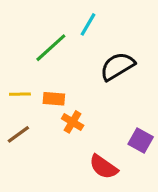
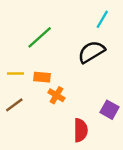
cyan line: (88, 24) -> (102, 19), moved
red semicircle: (103, 167) -> (81, 130), turned -125

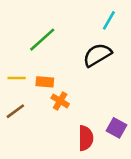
purple square: (110, 110) -> (116, 128), moved

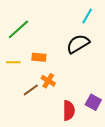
green line: (42, 40) -> (18, 29), moved
orange rectangle: (45, 82) -> (39, 57), moved
brown line: (15, 111) -> (31, 90), moved

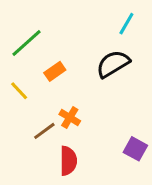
orange rectangle: (39, 57) -> (55, 71), moved, turned -40
yellow line: (13, 62) -> (19, 91), turned 48
red semicircle: (69, 110) -> (68, 161), moved

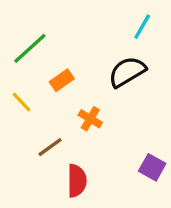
orange cross: (70, 118) -> (90, 119), moved

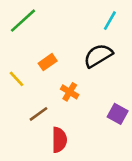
green line: (30, 48) -> (23, 21), moved
purple square: (152, 167) -> (118, 114), moved

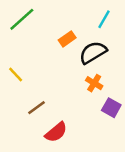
orange rectangle: (48, 62) -> (67, 39), moved
orange cross: (70, 92) -> (94, 83), moved
red semicircle: (59, 140) -> (56, 132), turned 50

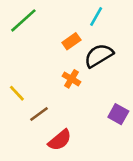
cyan line: (104, 19) -> (96, 17), moved
yellow line: (16, 75) -> (17, 93), moved
orange cross: (94, 83) -> (71, 79), moved

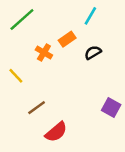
black semicircle: (99, 56) -> (93, 53), size x0.6
orange cross: (71, 79) -> (44, 53), moved
yellow line: (17, 93) -> (16, 76), moved

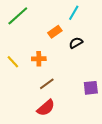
orange cross: (44, 53) -> (39, 59), moved, turned -32
brown line: (37, 108) -> (47, 84), moved
purple square: (111, 108) -> (91, 88), turned -35

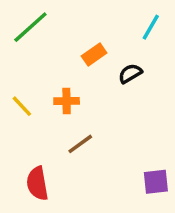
cyan line: (74, 13) -> (151, 27), moved
purple square: (91, 88) -> (156, 182), moved
red semicircle: (46, 108) -> (37, 183), moved, turned 120

